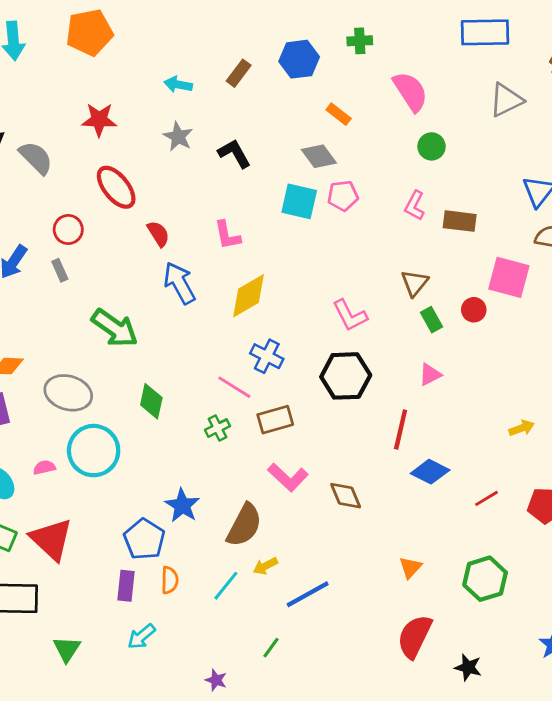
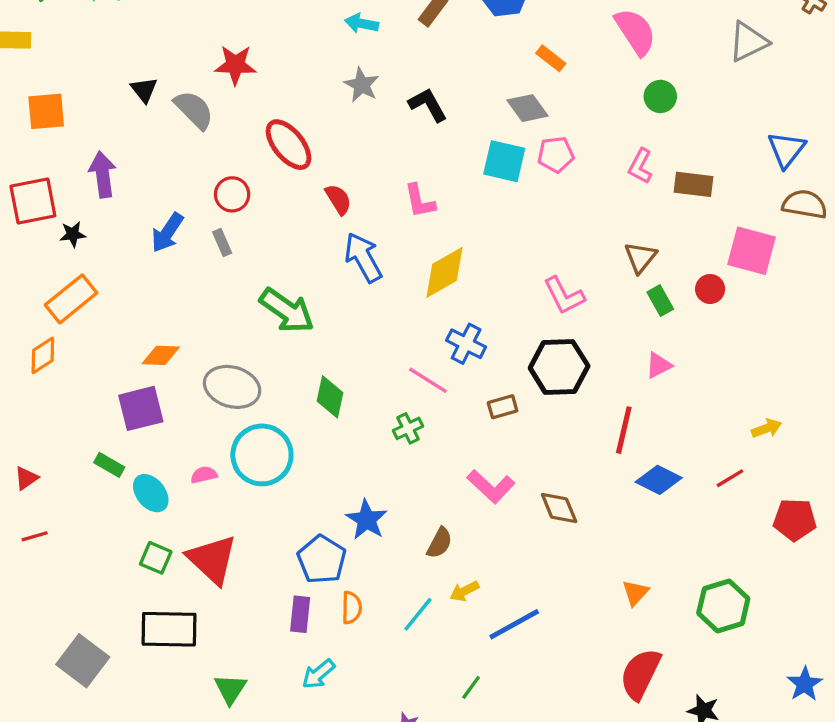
red star: (99, 120) -> (235, 65), moved
brown rectangle: (275, 420) -> (503, 407), moved, size x0.7
red line: (486, 498) -> (730, 478), moved
brown semicircle: (244, 525) -> (440, 543), size x0.6

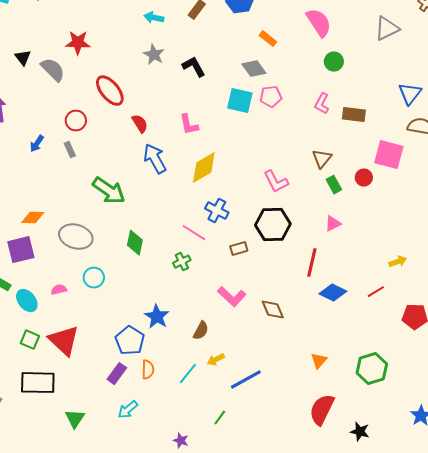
blue arrow: (167, 233) -> (37, 144), size x0.7
cyan circle: (262, 455) -> (94, 278), size x0.6
purple rectangle: (300, 614) -> (117, 374), turned 30

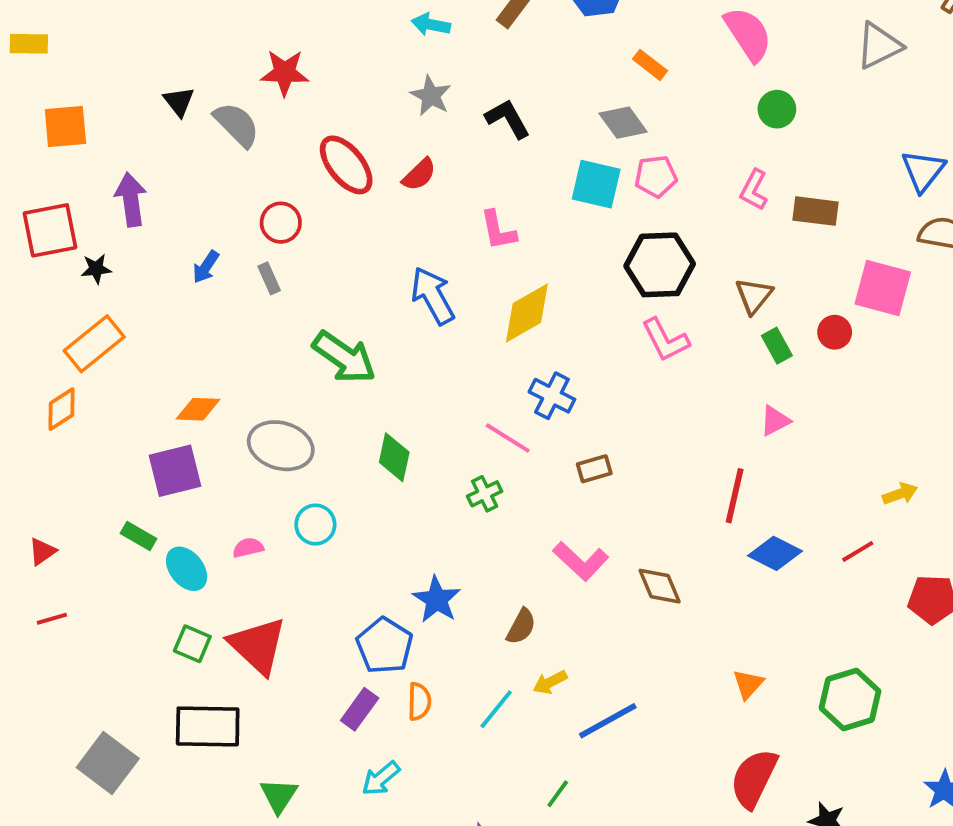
red semicircle: (140, 124) -> (419, 175), moved, turned 78
black hexagon: (273, 225) -> (660, 265), moved

